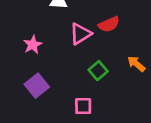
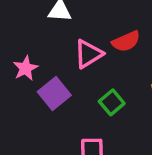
purple square: (37, 86) -> (54, 93), moved

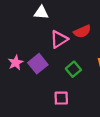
pink star: (26, 68) -> (16, 63), moved

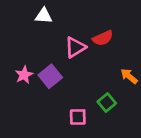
white triangle: (41, 13) -> (44, 16), moved
green square: (73, 69) -> (107, 102), moved

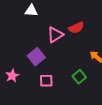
pink star: (24, 75) -> (12, 76), moved
pink square: (78, 117) -> (46, 81), moved

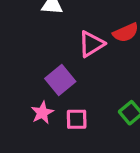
pink star: (12, 76) -> (42, 113), moved

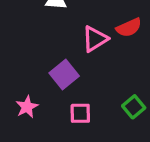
pink star: (42, 113) -> (27, 107), moved

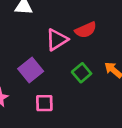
green square: (134, 107) -> (82, 73), moved

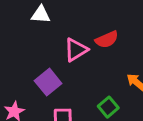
green square: (82, 73) -> (108, 107), moved

